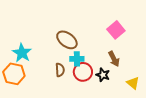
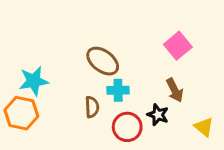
cyan star: (22, 53) -> (34, 81), turned 30
red circle: (83, 72) -> (127, 127), moved

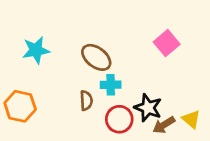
cyan star: (34, 81) -> (36, 50), moved
brown arrow: (175, 90) -> (164, 125), moved, turned 85
black star: (158, 115) -> (148, 108), size x1.4

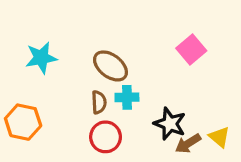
brown semicircle: (86, 101) -> (99, 102), moved
red circle: (119, 119) -> (106, 137), moved

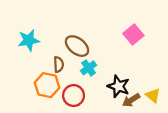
cyan cross: (127, 97) -> (89, 68), turned -35
brown semicircle: (99, 102) -> (59, 64), moved
orange hexagon: (23, 122) -> (47, 85), moved

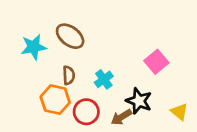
pink square: (133, 34) -> (156, 62), moved
brown ellipse: (77, 46) -> (70, 36), moved
brown arrow: (131, 100) -> (121, 117), moved

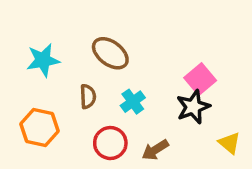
brown ellipse: (70, 36) -> (110, 53), moved
orange hexagon: (55, 100) -> (40, 127), moved
black star: (139, 101) -> (193, 107), moved, turned 30

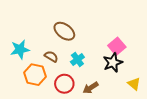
cyan star: (43, 60) -> (20, 49), moved
brown semicircle: (88, 96) -> (51, 56), turned -56
orange hexagon: (40, 127) -> (35, 75), moved

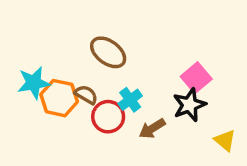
orange hexagon: (35, 75) -> (59, 98), moved
red circle: (64, 84) -> (108, 117), moved
brown arrow: (91, 88) -> (152, 129), moved

